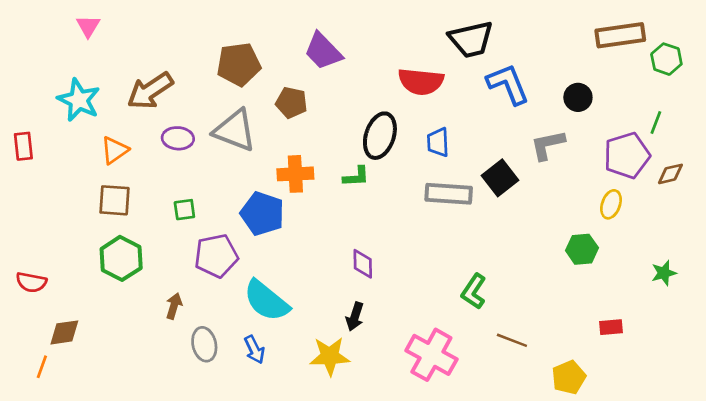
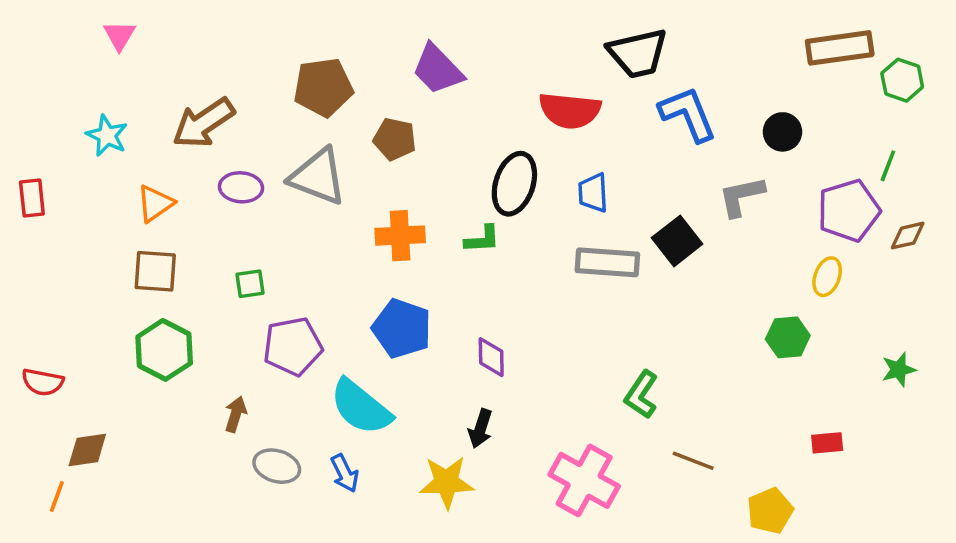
cyan star: (79, 100) -> (107, 135), size x0.7
blue pentagon: (262, 214) -> (402, 328), moved
gray ellipse: (204, 344) -> (277, 466), turned -60

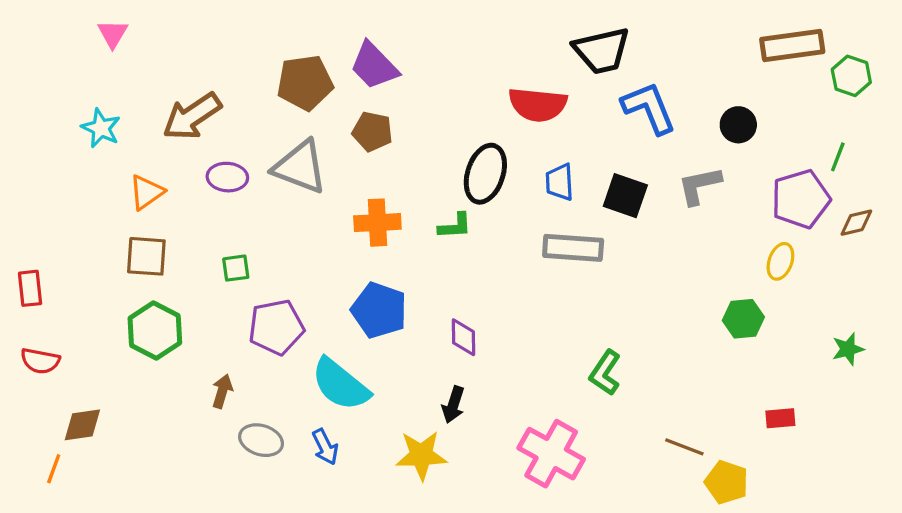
purple trapezoid: (438, 69) -> (374, 66), moved
red rectangle: (32, 198) -> (30, 288), moved
black square: (677, 241) -> (625, 196), moved, turned -33
brown line: (693, 461) -> (684, 447), moved
yellow pentagon: (770, 511) -> (727, 482), turned -30

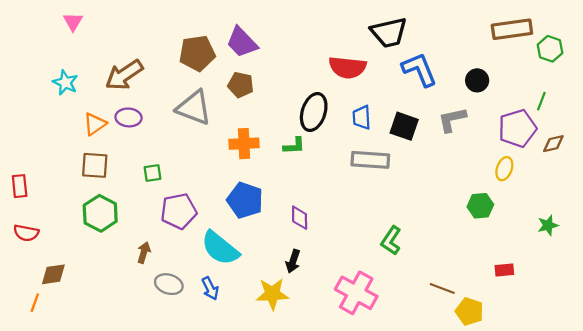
purple ellipse: (227, 177) -> (129, 117), moved

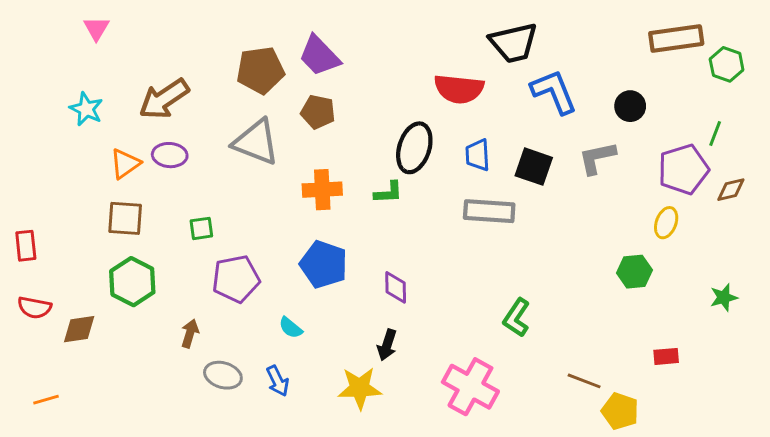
cyan semicircle: (220, 248) -> (291, 328), size x0.5
brown diamond: (53, 274) -> (79, 329), moved
orange line: (35, 303) -> (46, 400), turned 54

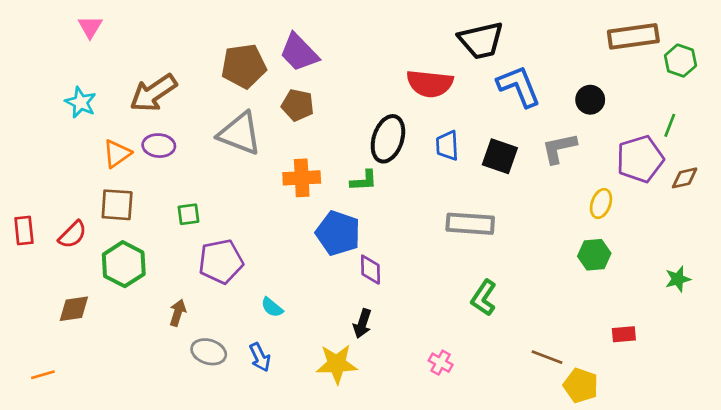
gray rectangle: (489, 211) -> (470, 224), moved
yellow ellipse: (666, 223) -> (601, 204), moved
blue pentagon: (324, 264) -> (338, 233), moved
red semicircle: (34, 308) -> (73, 235), moved, turned -56
pink cross: (470, 387) -> (441, 363), size x0.5

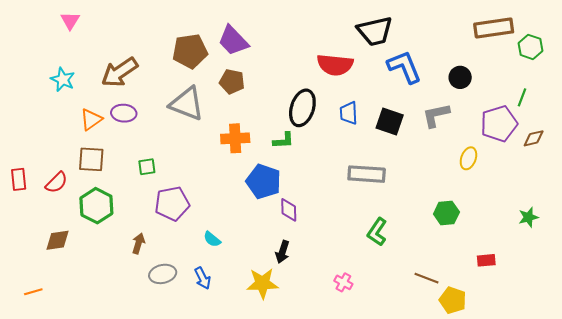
green hexagon: (594, 255) -> (446, 213), moved
gray ellipse: (209, 352) -> (163, 274), turned -30

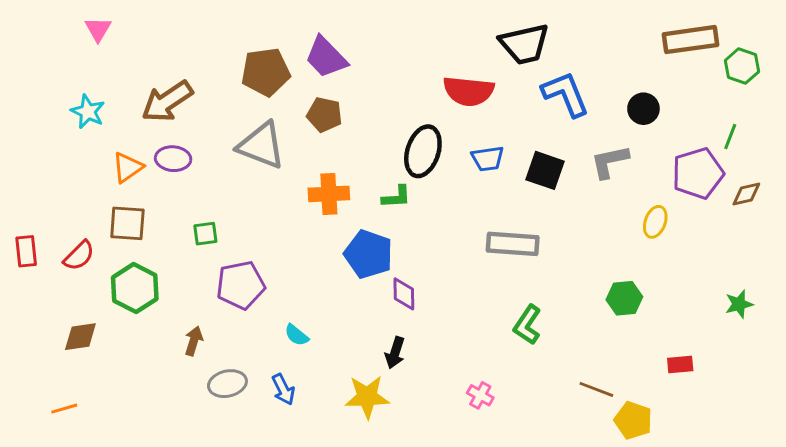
blue trapezoid: (349, 113) -> (488, 159), turned -95
orange line: (33, 292) -> (64, 409), moved

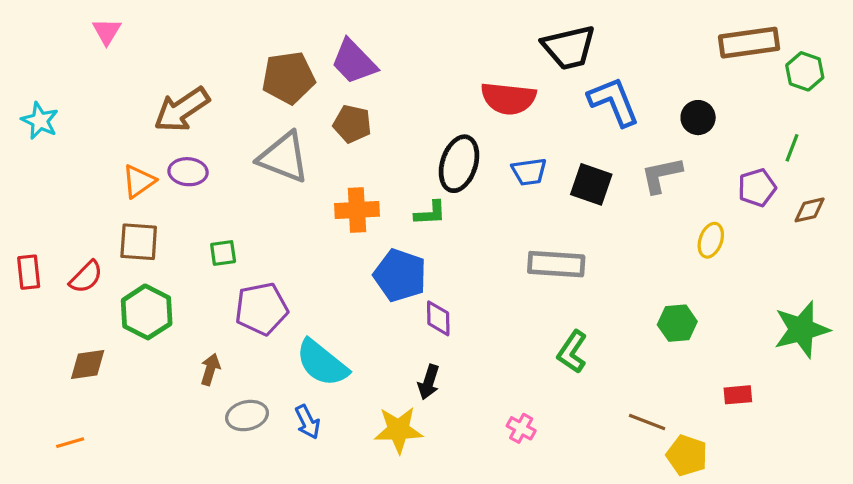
cyan star: (88, 112) -> (40, 121), moved
purple pentagon: (698, 173) -> (757, 188), size x0.7
green star: (739, 304) -> (802, 329), size x1.8
cyan semicircle: (297, 335) -> (322, 363), size x2.0

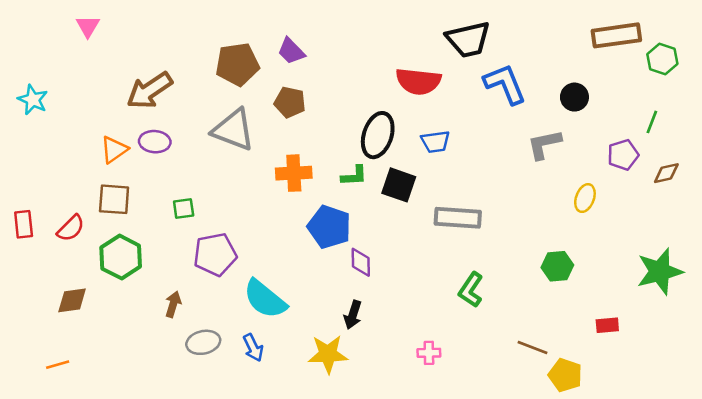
purple trapezoid: (354, 62) -> (291, 51), size x0.7
black square: (591, 184) -> (399, 185), moved
pink cross: (521, 428) -> (429, 353), turned -30

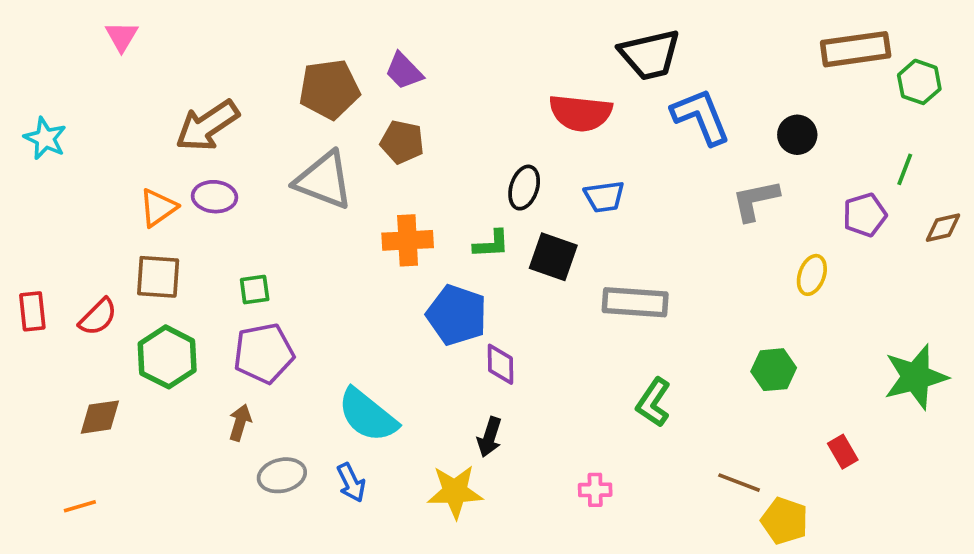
black ellipse: (378, 135) -> (524, 188), size x0.7
brown diamond: (666, 173) -> (943, 228), moved
purple pentagon: (215, 254) -> (264, 353), moved
red rectangle: (607, 325) -> (843, 452), turned 65

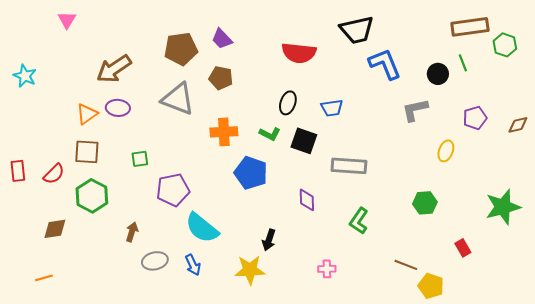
red semicircle: (581, 113) -> (299, 53), moved
green line: (905, 169) -> (463, 63), moved, turned -42
green L-shape: (491, 244) -> (270, 134), turned 30
purple pentagon: (264, 353) -> (173, 190), moved
purple diamond: (500, 364) -> (307, 200), moved

